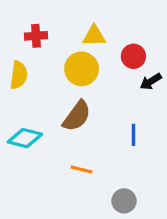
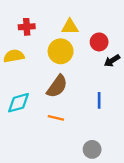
yellow semicircle: (19, 75) -> (14, 56), turned -108
cyan diamond: (25, 138) -> (19, 103), turned -30
orange line: (82, 169) -> (56, 118), moved

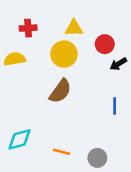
blue line: (99, 100) -> (115, 106), moved
cyan diamond: (19, 103) -> (19, 139), moved
orange line: (56, 118) -> (61, 152), moved

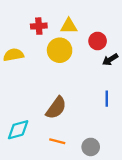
red cross: (28, 28) -> (39, 26), moved
brown semicircle: (60, 91) -> (56, 108), moved

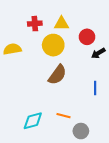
brown semicircle: (56, 108) -> (57, 75), moved
cyan diamond: (18, 130) -> (33, 121), moved
orange line: (57, 141) -> (63, 116), moved

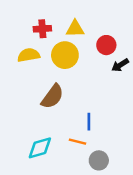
yellow semicircle: (12, 49) -> (29, 55), moved
brown semicircle: (57, 75) -> (52, 96), moved
blue line: (95, 88) -> (89, 122), moved

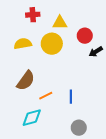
red cross: (42, 29) -> (33, 15), moved
brown semicircle: (52, 96) -> (26, 81), moved
orange line: (77, 142) -> (46, 96), moved, turned -40

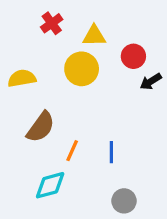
red cross: (33, 15) -> (52, 23), turned -32
yellow semicircle: (23, 44) -> (22, 78), moved
orange line: (46, 96) -> (72, 151), turned -40

